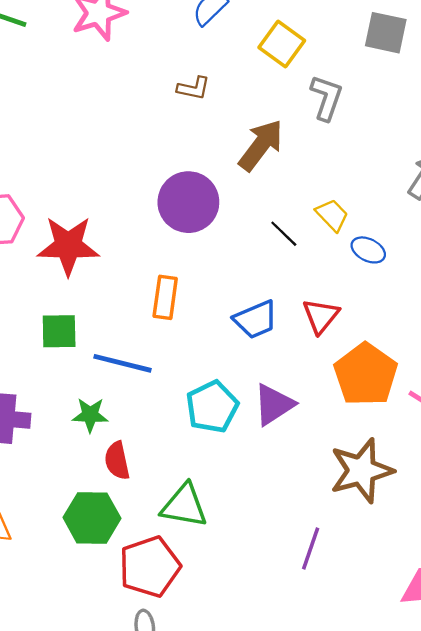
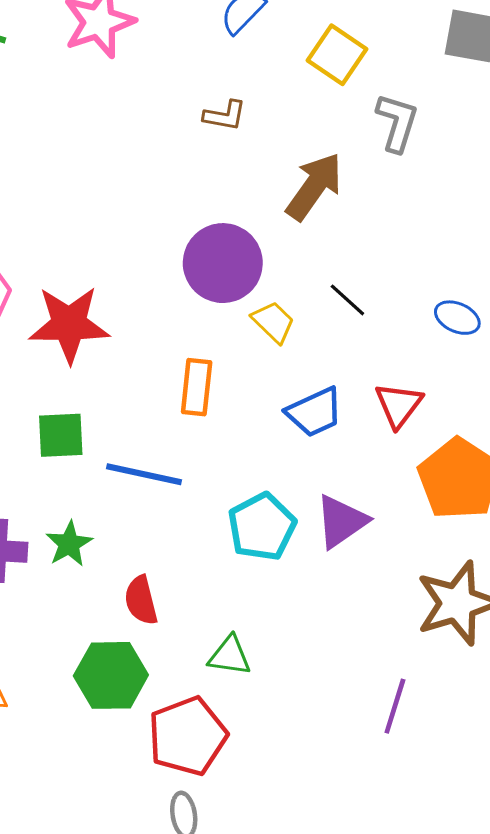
yellow trapezoid: (332, 215) -> (273, 322), moved
green star: (90, 415) -> (69, 544), moved, turned -30
green triangle: (184, 506) -> (230, 656), size x0.7

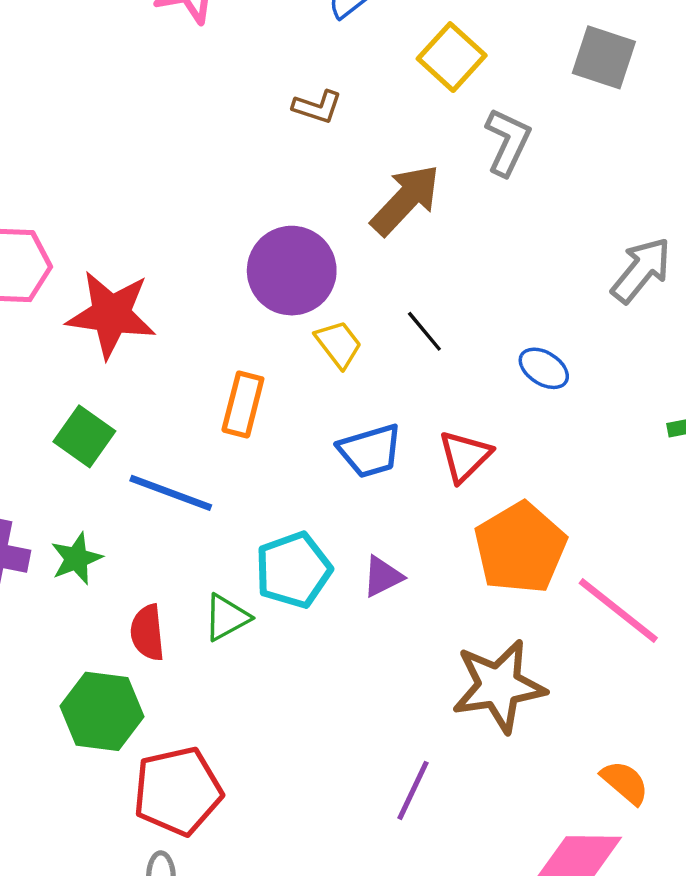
green square: (61, 435) -> (84, 436), turned 30
purple triangle: (341, 521) -> (383, 577), size x0.7
green triangle: (230, 656) -> (227, 617), moved, turned -45

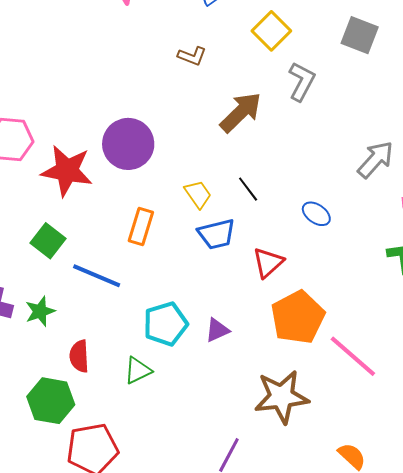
purple circle: (292, 271) -> (128, 144), moved
blue trapezoid: (370, 451) -> (217, 234), moved
green triangle: (227, 617) -> (138, 370), moved

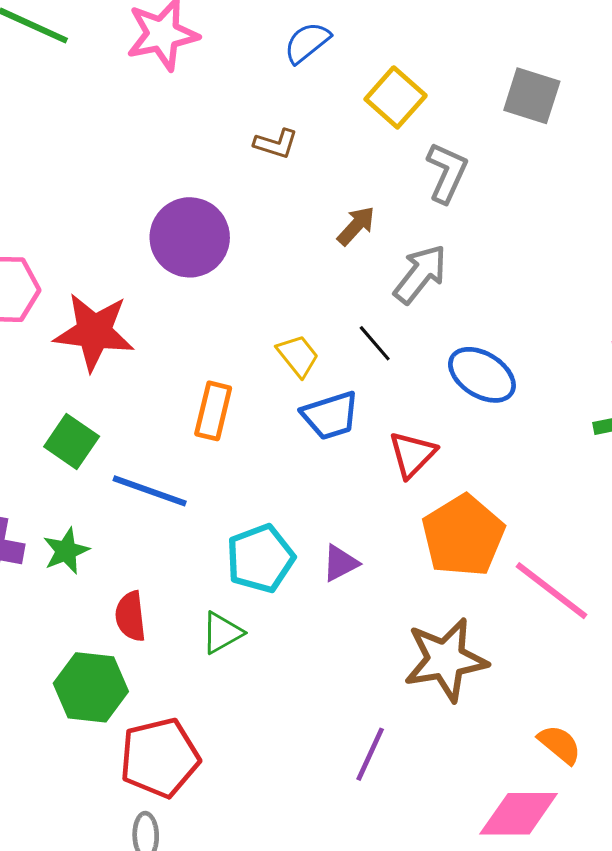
brown arrow: (241, 112) -> (356, 226), size x0.6
purple circle: (128, 144) -> (190, 237), moved
gray arrow: (375, 160) -> (420, 274), moved
blue ellipse: (316, 214) -> (482, 375), size x1.5

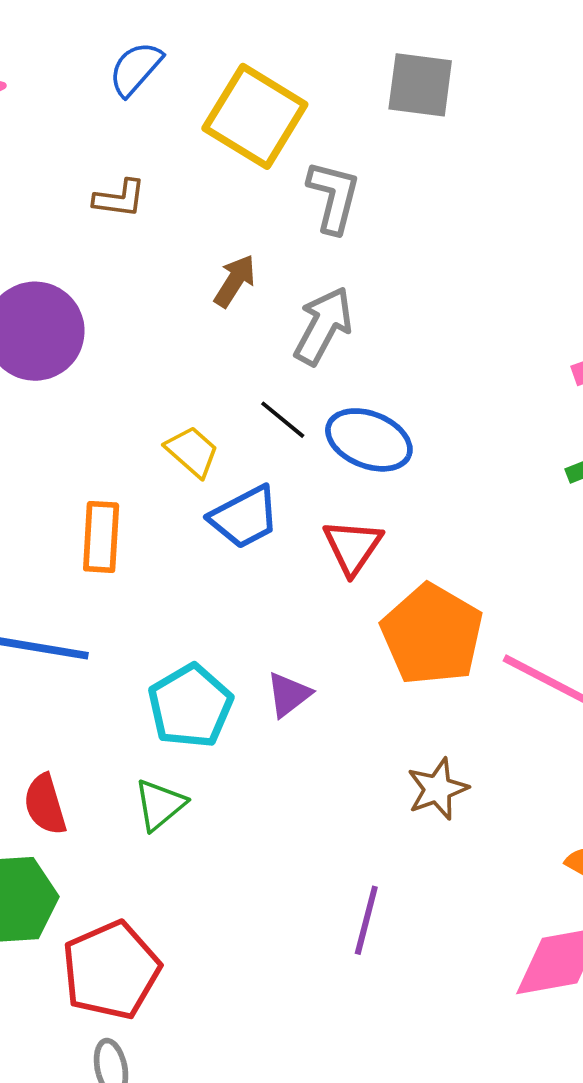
yellow square: (396, 97) -> (255, 116), size x1.4
blue ellipse: (482, 375) -> (369, 440), moved
brown star: (446, 660) -> (438, 789), size x0.6

